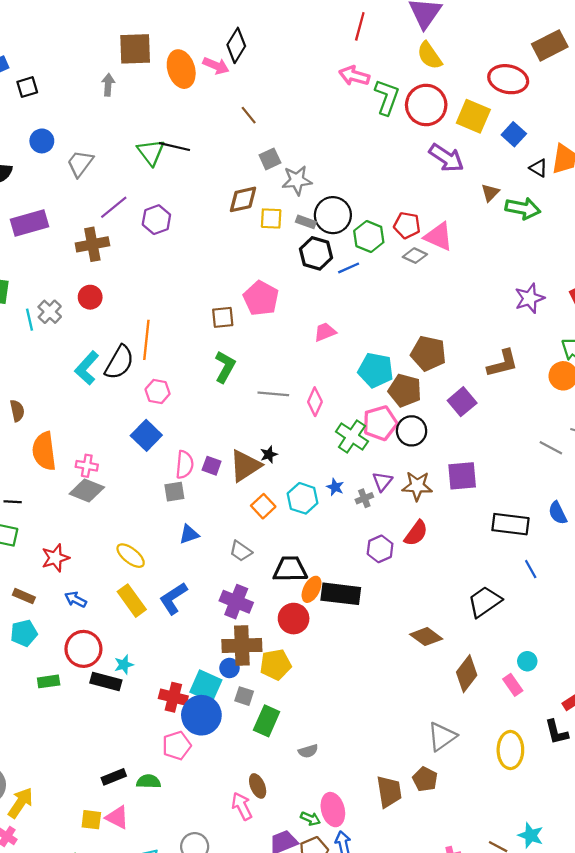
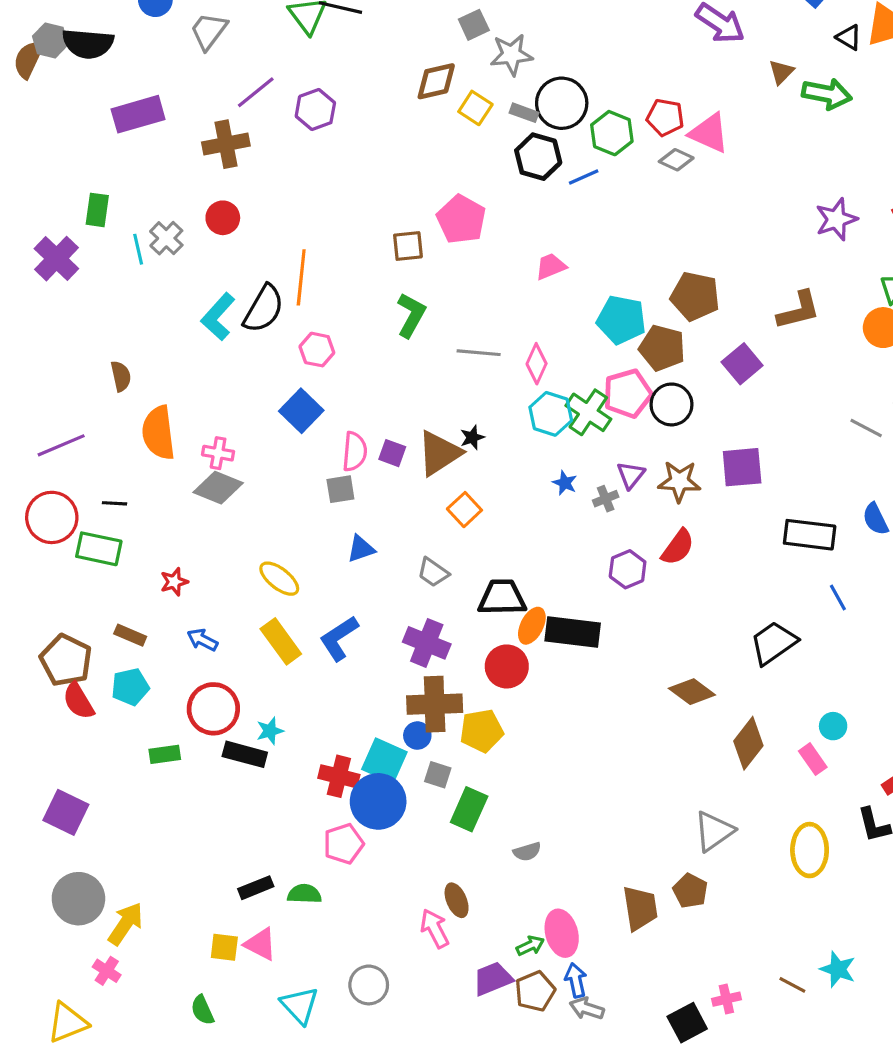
yellow square: (271, 219) -> (475, 108), turned 30
cyan hexagon: (303, 498) -> (551, 414), moved
red star: (55, 558) -> (174, 582), size x0.7
green arrow: (310, 819) -> (530, 946), turned -48

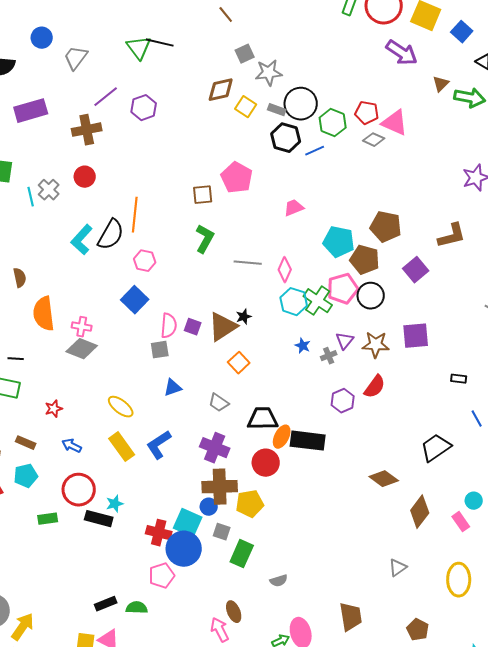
black rectangle: (810, 535) -> (459, 379), size x0.5
gray triangle: (714, 831) -> (398, 568), size x0.7
brown pentagon: (690, 891) -> (418, 630), moved

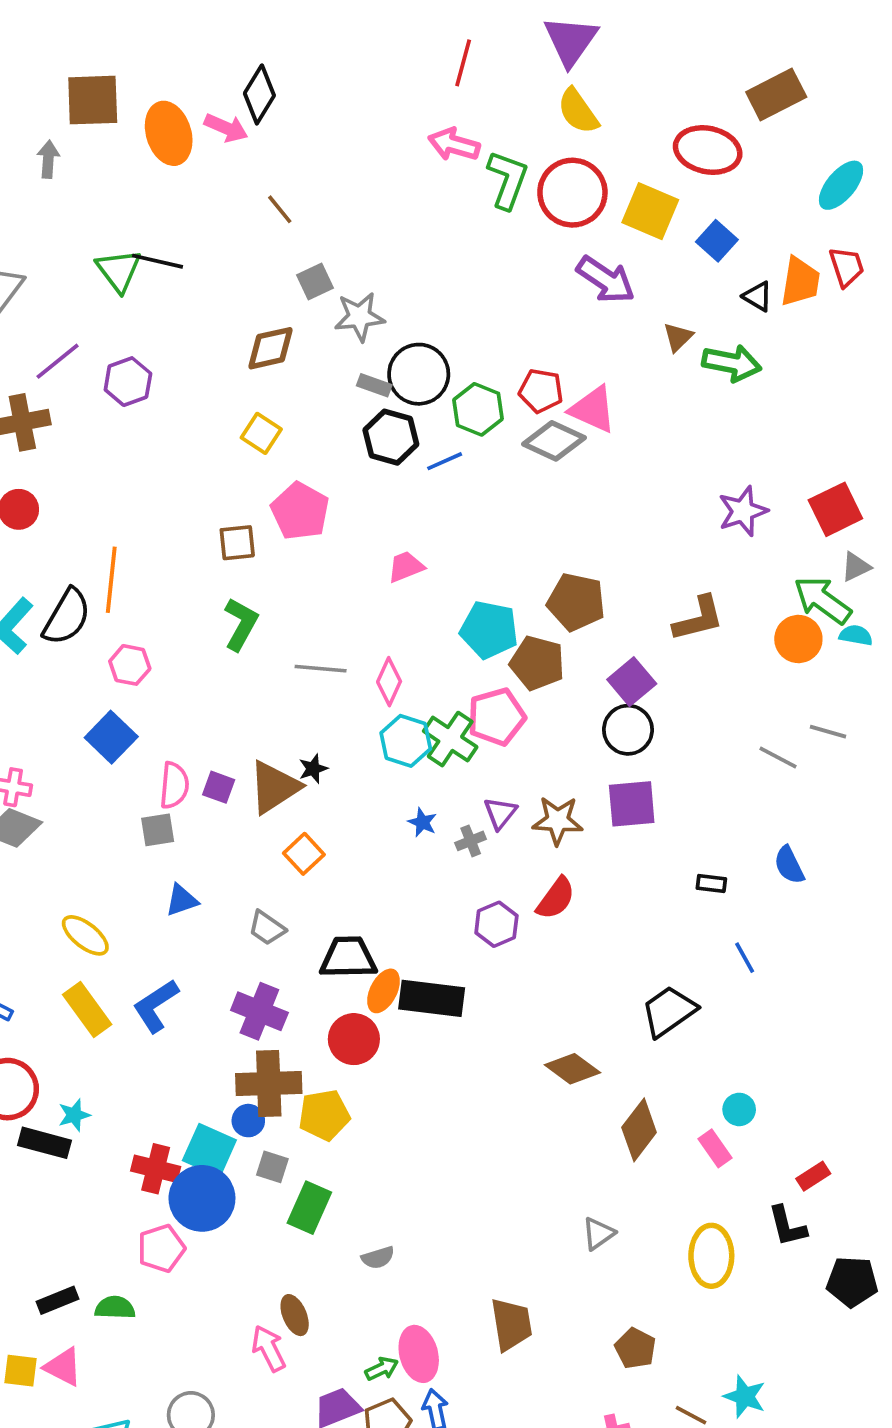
yellow square: (246, 107) -> (261, 433), moved
gray diamond: (374, 140) -> (554, 441), size x1.5
black circle: (371, 296) -> (628, 730), moved

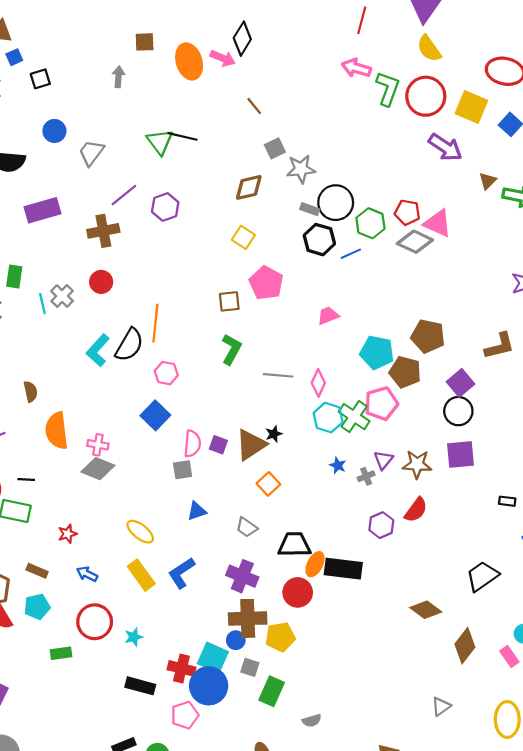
brown square: (93, 100) -> (145, 42), size x0.6
black rectangle: (45, 1143) -> (140, 686), moved

